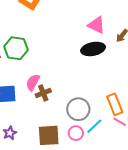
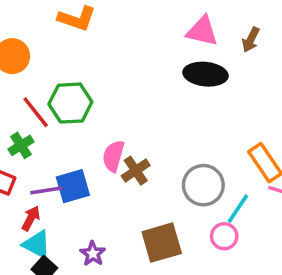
black ellipse: (93, 49) -> (205, 74), turned 30
pink circle: (76, 133) -> (224, 236), moved

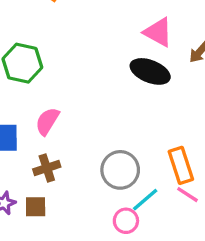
brown cross: (136, 171) -> (47, 168), moved
brown square: (162, 243) -> (36, 207), moved, size x0.6

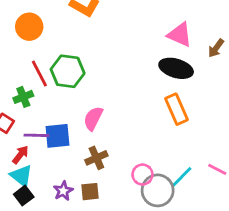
orange rectangle: (181, 165) -> (176, 109), moved
gray circle: (120, 170) -> (158, 190), moved
pink circle: (126, 221) -> (142, 175), moved

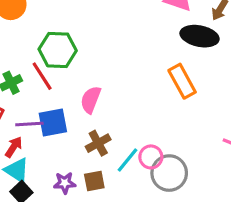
black ellipse: (176, 68) -> (200, 36), moved
red line: (39, 73) -> (42, 76), moved
cyan line: (182, 177) -> (128, 160), moved
purple star: (63, 191) -> (65, 183), turned 30

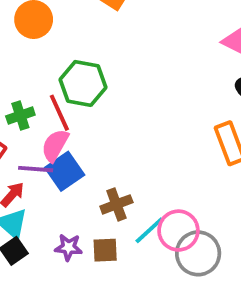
pink semicircle: (91, 100) -> (55, 145), moved
blue square: (53, 122) -> (65, 171), turned -32
pink circle: (151, 157) -> (178, 231), size x1.4

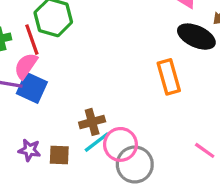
blue square: (65, 171) -> (32, 88), turned -36
brown cross: (116, 204) -> (92, 122), moved

